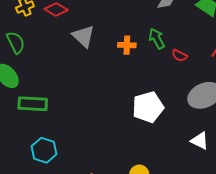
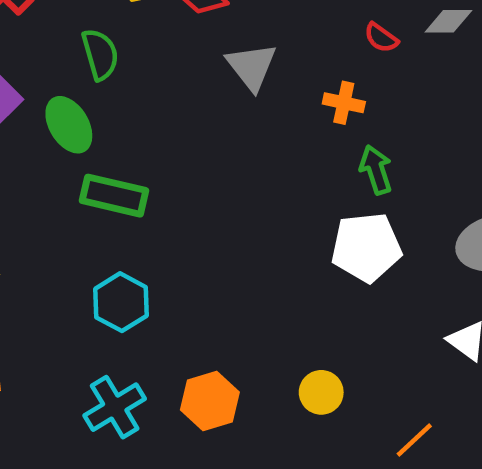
green arrow: (157, 39) -> (376, 170), moved
red semicircle: (179, 56) -> (381, 38), moved

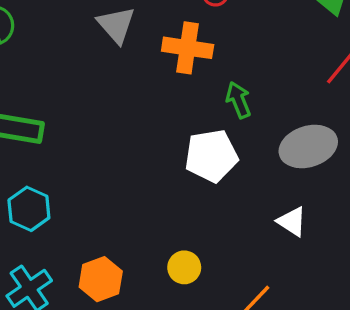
orange cross: (344, 103) -> (188, 48), size x1.6
green arrow: (376, 170) -> (238, 100), moved

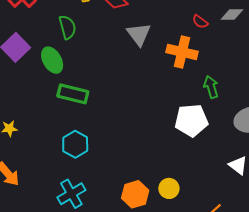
orange hexagon: (101, 279) -> (135, 194), moved

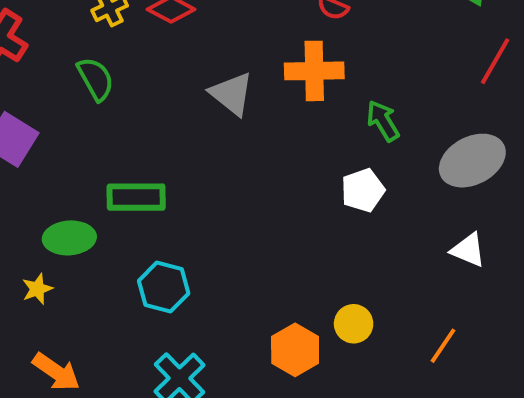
gray triangle: (139, 34) -> (232, 94), moved
green ellipse: (52, 60) -> (69, 238), moved, turned -50
white pentagon: (191, 120) -> (363, 190), size x0.7

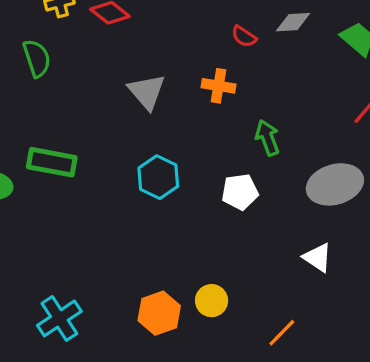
orange cross: (314, 71) -> (218, 86), size x0.7
cyan hexagon: (164, 287) -> (158, 177), moved

